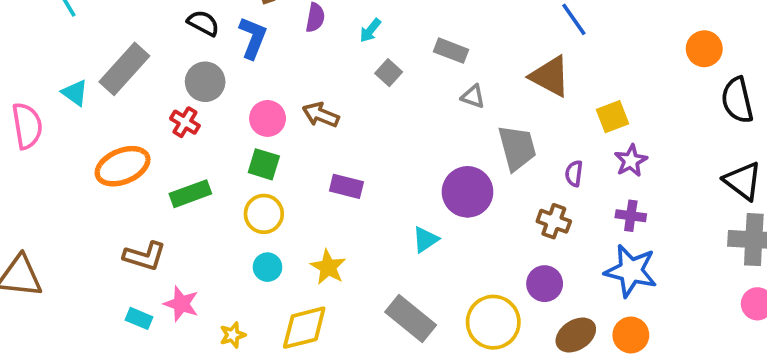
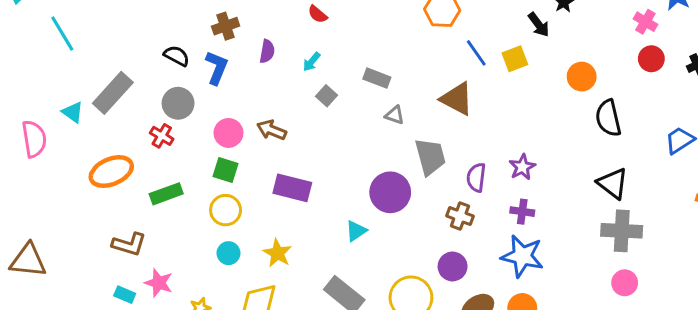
yellow square: (612, 117) -> (515, 59), moved
purple semicircle: (574, 174) -> (476, 177), size x1.4
purple rectangle: (346, 186) -> (292, 188), size x1.4

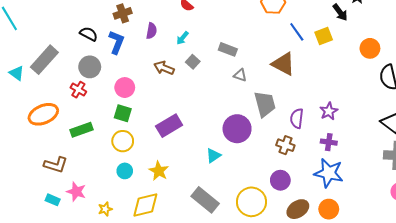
brown arrow: (272, 130) -> (164, 68), moved
purple rectangle: (292, 188) -> (169, 126), turned -45

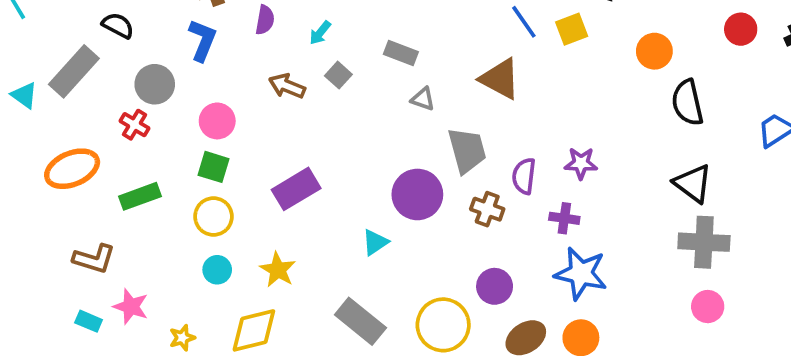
black semicircle: (89, 34) -> (118, 25), moved
purple star: (329, 111) -> (581, 163), turned 30
purple cross: (329, 142) -> (564, 218), moved
brown cross: (285, 145) -> (487, 209), moved

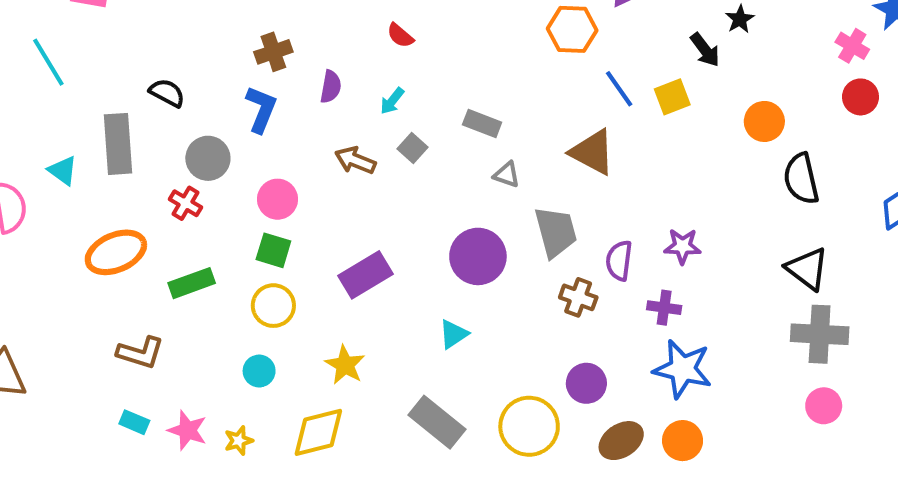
gray rectangle: (74, 71) -> (118, 144), turned -46
purple circle: (417, 194) -> (478, 256), moved
cyan circle: (217, 270) -> (259, 371), moved
pink star: (131, 307) -> (187, 430), moved

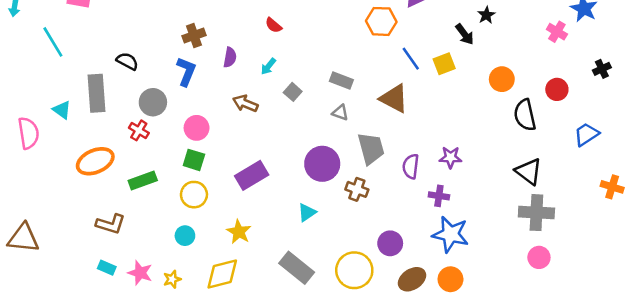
red circle: (860, 97) -> (557, 89), moved
gray rectangle: (482, 124) -> (341, 80), moved
gray square: (413, 148) -> (293, 92), moved
brown cross: (578, 297) -> (357, 189), moved

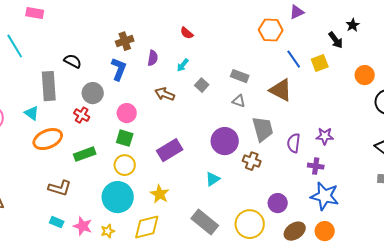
cyan triangle: (62, 110) -> (32, 113), moved
cyan circle: (185, 236) -> (118, 197), size x2.0

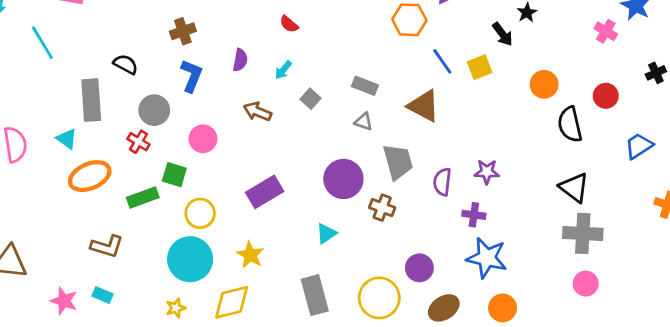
brown cross: (125, 41) -> (183, 31), moved
green square: (125, 138) -> (174, 175), moved
gray rectangle: (205, 222) -> (315, 295), turned 36
pink star: (83, 226) -> (64, 301), moved
orange circle: (325, 231) -> (503, 308), moved

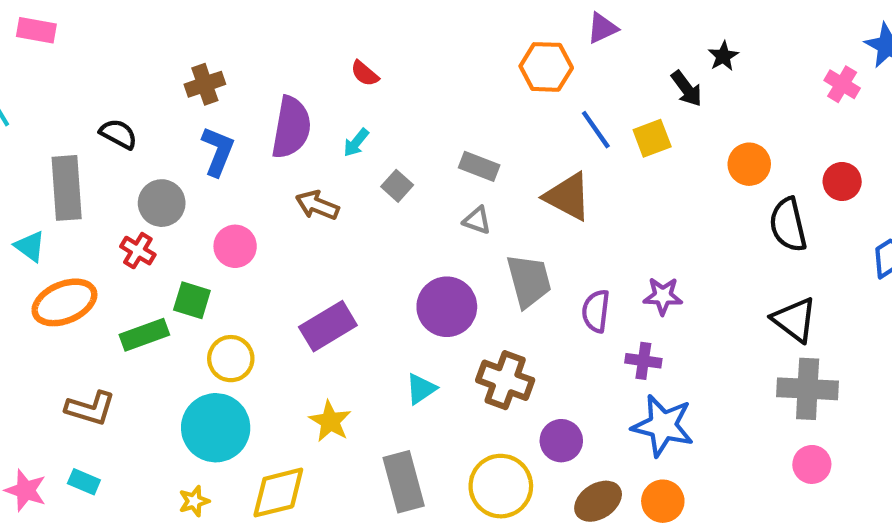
purple semicircle: (240, 60) -> (291, 127), size x1.8
brown cross: (382, 208) -> (505, 380), moved, size x1.4
yellow star: (250, 255) -> (330, 421), moved
orange circle: (503, 308) -> (663, 501), moved

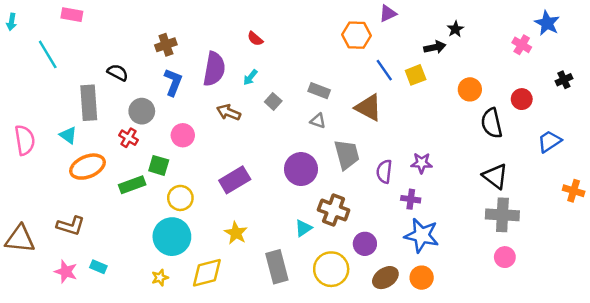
black arrow: (687, 89) -> (435, 47), turned -65
cyan triangle: (421, 389) -> (303, 228), moved
brown L-shape: (90, 408) -> (71, 226), moved

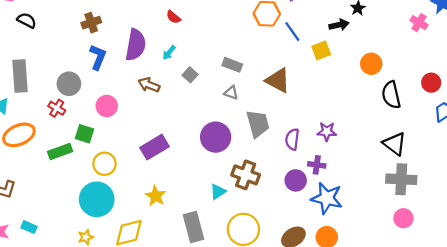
blue line: (384, 70) -> (292, 32), moved
black semicircle: (118, 73) -> (27, 20), moved
red circle: (522, 99) -> (431, 83), moved
purple circle: (365, 244) -> (296, 180), moved

